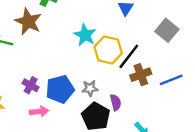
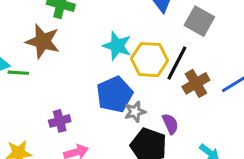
gray square: (167, 30) -> (199, 21), moved
purple cross: (31, 85) -> (60, 121), turned -35
blue pentagon: (60, 89) -> (115, 94), moved

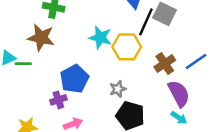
black line: (177, 63) -> (146, 22), moved
blue pentagon: (115, 94) -> (74, 79), moved
purple semicircle: (170, 124) -> (179, 94), moved, size x1.6

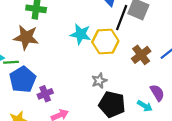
blue pentagon: (74, 79) -> (23, 79), moved
purple semicircle: (179, 94) -> (157, 93), moved, size x0.7
cyan arrow: (179, 118) -> (145, 106), moved

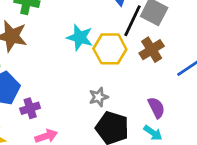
brown cross: (141, 55) -> (152, 50), moved
purple semicircle: (157, 93) -> (156, 108), moved

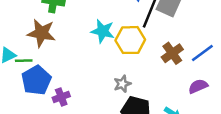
brown cross: (152, 50) -> (172, 53), moved
purple semicircle: (156, 108) -> (198, 86), moved, turned -84

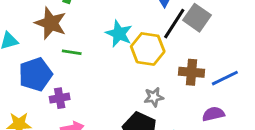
brown cross: (172, 53) -> (192, 72), turned 30
green line: (24, 61) -> (72, 52), moved
gray star: (122, 84) -> (154, 97), moved

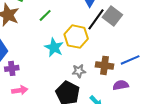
cyan star: (119, 34) -> (54, 47), moved
green line: (72, 52) -> (45, 15), moved, turned -56
brown cross: (192, 72) -> (105, 65), moved

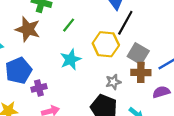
gray square: (112, 16) -> (138, 54), moved
cyan star: (54, 47) -> (71, 59), moved, turned 30

